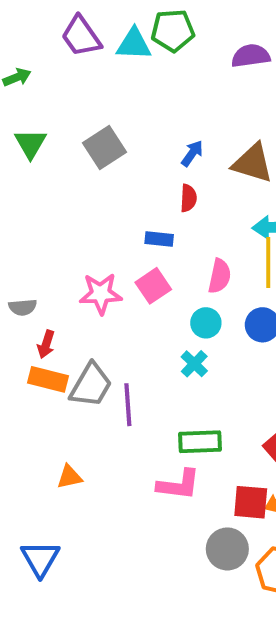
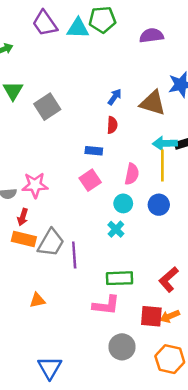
gray square: (105, 147) -> (47, 107), moved
pink star: (101, 294) -> (35, 185), moved
gray circle: (227, 549) -> (122, 347), moved
blue triangle: (40, 559) -> (50, 368), moved

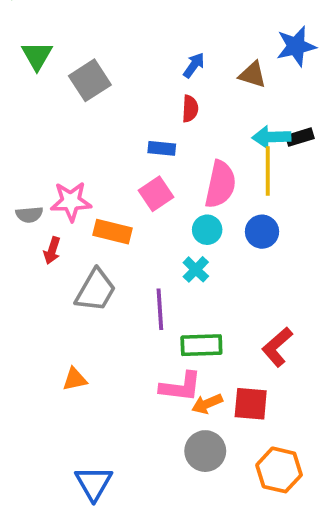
brown triangle: (153, 103) -> (253, 75), size x0.7
pink semicircle: (132, 174) -> (220, 184), size x1.4
orange rectangle: (24, 239) -> (113, 232), moved
purple line: (74, 255) -> (160, 309), moved
orange arrow: (170, 316) -> (207, 404), moved

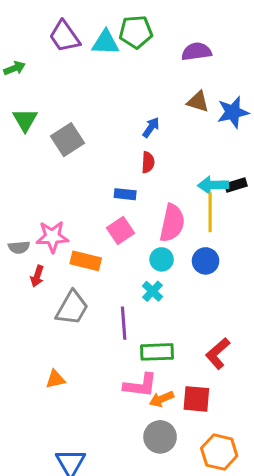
brown triangle: (253, 75) -> (198, 102), moved

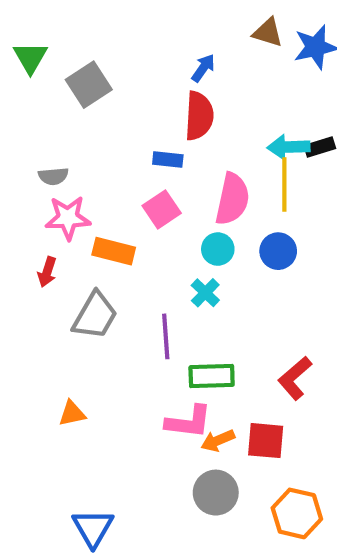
red semicircle: (148, 162) -> (199, 116), size x1.6
gray semicircle: (19, 247) -> (53, 176), moved

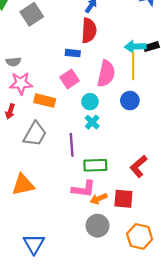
cyan circle: (218, 249) -> (90, 102), moved
orange triangle: (72, 413) -> (23, 185), size x1.6

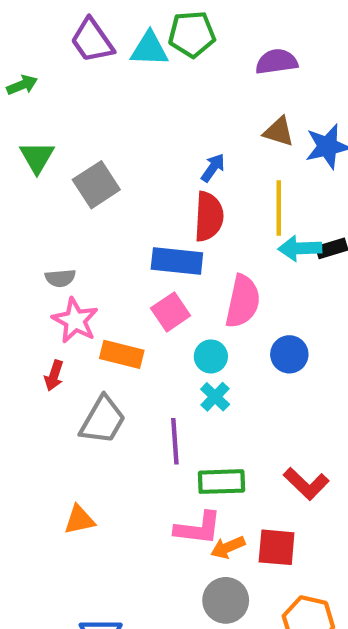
blue rectangle: (73, 53) -> (177, 261), size x1.6
yellow line: (133, 66) -> (279, 208), moved
pink star: (21, 83) -> (75, 320), turned 30
red L-shape: (139, 166) -> (306, 484), turned -95
orange triangle: (23, 185) -> (79, 520), size x0.7

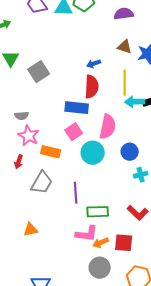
blue arrow: (213, 168) -> (94, 64), turned -144
cyan circle: (211, 356) -> (93, 153), size x1.5
cyan cross: (215, 397) -> (141, 175), moved, turned 32

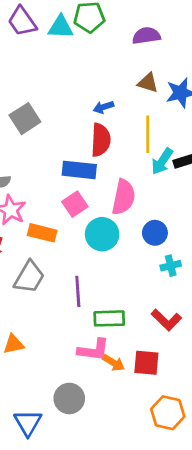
cyan arrow: (135, 102) -> (162, 161), turned -54
orange arrow: (101, 243) -> (114, 363), turned -126
gray circle: (100, 268) -> (69, 398), moved

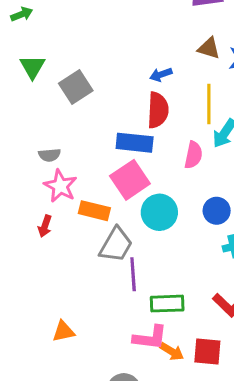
pink semicircle: (124, 197) -> (193, 155), moved, size x0.7
pink square: (75, 204) -> (130, 180), size x1.4
gray trapezoid: (29, 277) -> (116, 245), moved

